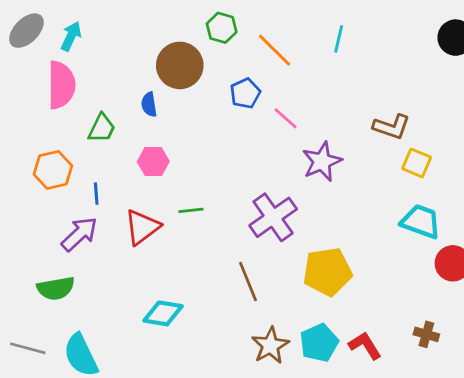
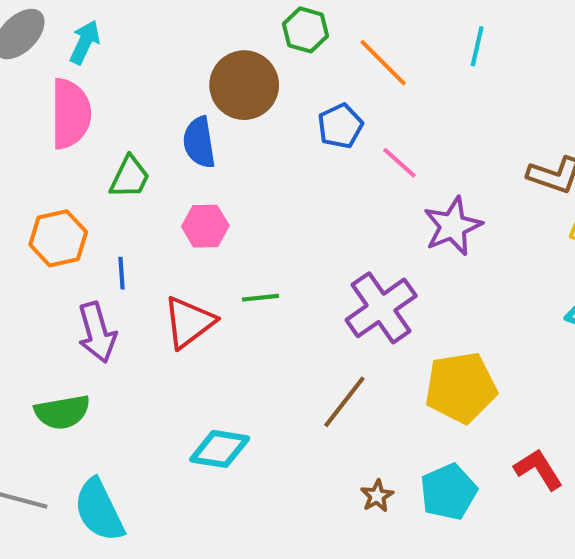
blue semicircle: (149, 104) -> (199, 142), size x1.4
purple arrow: (79, 234) -> (97, 332), turned 117
brown line: (248, 281) -> (344, 402), turned 60
brown star: (270, 346) -> (377, 496), size x0.6
red L-shape: (365, 346) -> (538, 469), moved

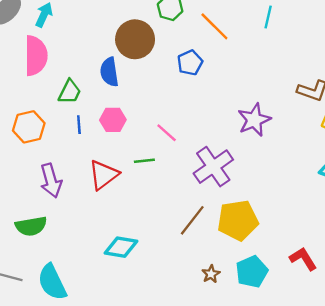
pink line: (399, 163) -> (167, 133), moved
blue line: (122, 273) -> (79, 125), moved
yellow pentagon: (461, 388) -> (238, 220), moved

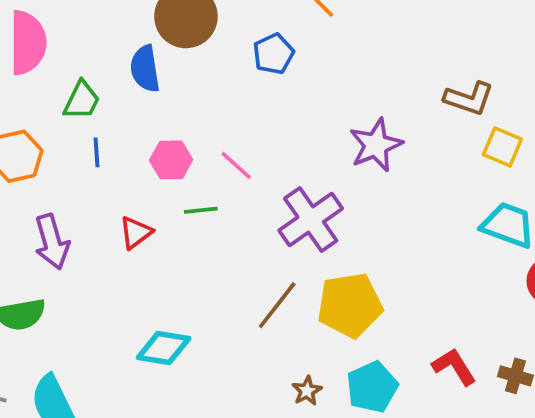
pink hexagon: (113, 120) -> (171, 160), moved
red triangle: (103, 175) -> (136, 233), size x0.7

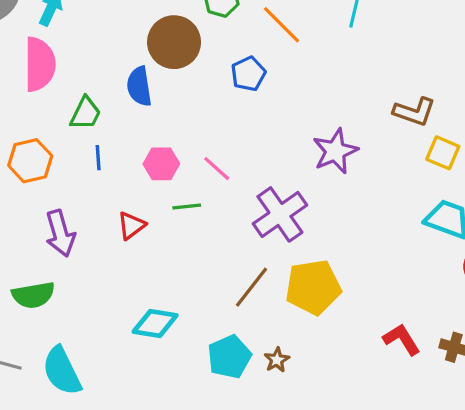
cyan pentagon: (372, 387) -> (229, 357), moved

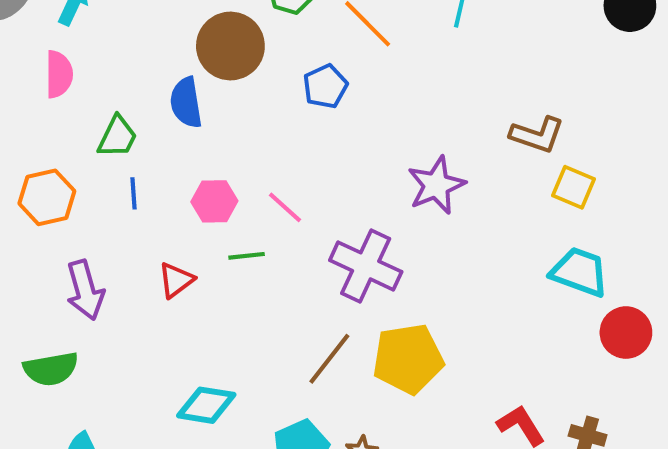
pink semicircle: (40, 64) -> (59, 74), size x0.7
purple cross: (280, 214) -> (366, 266), turned -30

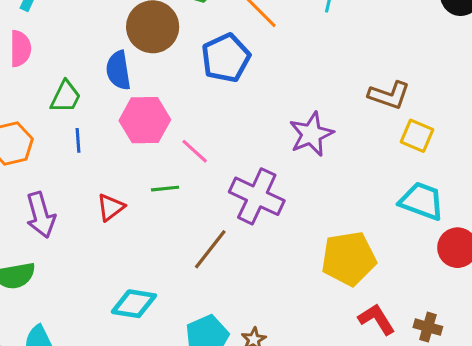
blue pentagon: (325, 86) -> (226, 58), size x1.4
pink hexagon: (214, 201) -> (145, 120), moved, size x1.4
brown line: (329, 359) -> (210, 249), moved
yellow pentagon: (408, 359) -> (349, 259), moved

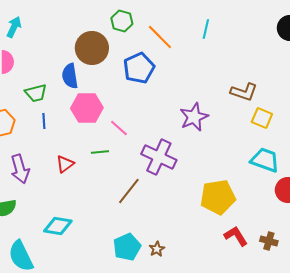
green trapezoid: (65, 97) -> (36, 93), turned 50
cyan diamond: (134, 304) -> (58, 226), moved

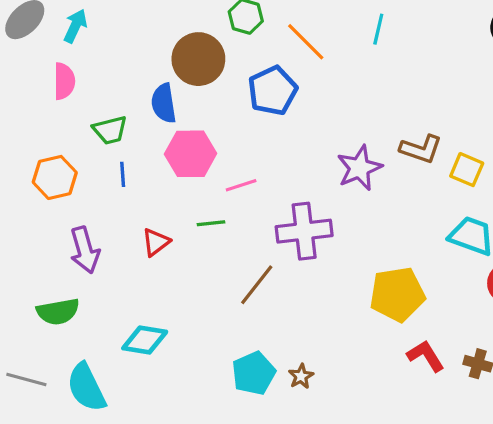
brown L-shape: (244, 92) -> (421, 149), moved
pink line: (119, 128) -> (241, 185), turned -60
purple cross: (159, 157) -> (304, 231), turned -32

